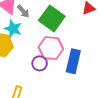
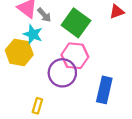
blue rectangle: (73, 61) -> (104, 90), moved
purple circle: (40, 63) -> (62, 73), size x1.6

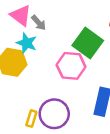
green square: (76, 23) -> (88, 43), moved
purple circle: (62, 73) -> (54, 114), moved

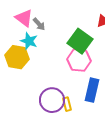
pink hexagon: (71, 66) -> (79, 60), moved
yellow rectangle: (31, 119) -> (67, 104), moved, turned -32

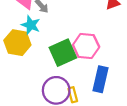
green square: (80, 41) -> (63, 53), moved, turned 30

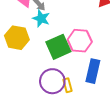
cyan star: (31, 25) -> (41, 18), moved

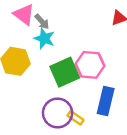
yellow rectangle: (68, 85) -> (76, 118), turned -40

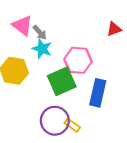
pink hexagon: (90, 65) -> (78, 60), moved
blue rectangle: (106, 101) -> (98, 93), moved

